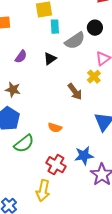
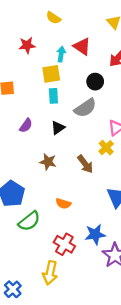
cyan rectangle: (55, 27) -> (53, 96), moved
black circle: (95, 28) -> (95, 82), moved
brown star: (13, 90) -> (48, 162), moved

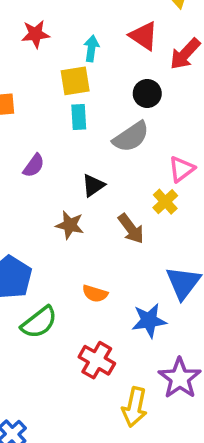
red triangle: (82, 46) -> (144, 36), moved
black triangle: (58, 128) -> (93, 185), moved
blue star: (95, 234) -> (149, 321), moved
yellow arrow: (50, 273) -> (135, 407), moved

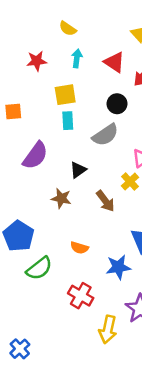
cyan arrow: (91, 48) -> (77, 58), moved
purple semicircle: (34, 166) -> (35, 156), size x1.6

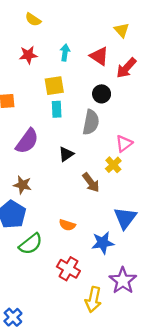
yellow semicircle: (68, 29) -> (33, 19), moved
gray semicircle: (105, 135) -> (91, 122), turned -45
brown star: (61, 198) -> (22, 185), moved

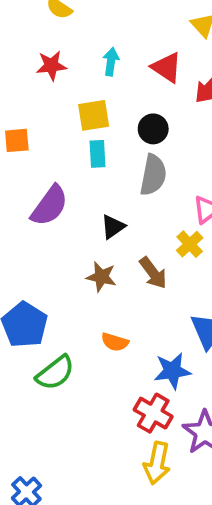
black circle: (102, 94) -> (153, 129), moved
brown star: (22, 185) -> (101, 277), moved
red cross: (68, 269) -> (153, 413), moved

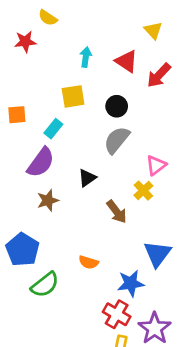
red star: (51, 66) -> (25, 42), moved
cyan rectangle: (97, 154) -> (53, 129), moved, turned 42
gray semicircle: (153, 175) -> (117, 140), turned -152
brown star: (101, 277) -> (48, 200), moved, turned -30

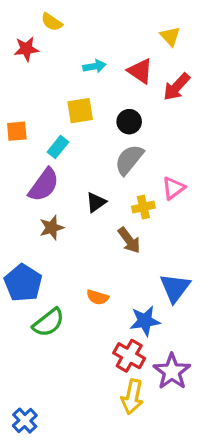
cyan arrow: (86, 57) -> (94, 66), turned 72
yellow cross: (143, 191) -> (143, 207), moved, turned 30

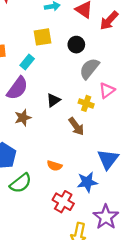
gray semicircle: (129, 160) -> (89, 69), moved
yellow cross: (143, 207) -> (86, 103), turned 32
red cross: (129, 356) -> (63, 202), moved

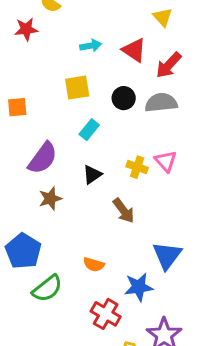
cyan rectangle: (27, 62) -> (89, 130), moved
gray semicircle: (89, 69) -> (161, 103), moved, turned 45
pink triangle: (107, 90) -> (166, 161), turned -35
yellow cross: (86, 103) -> (137, 167), moved

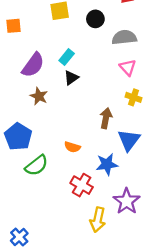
gray semicircle: (161, 103) -> (124, 37), moved
cyan rectangle: (89, 130) -> (67, 57), moved
yellow cross: (137, 167) -> (133, 97), moved
brown star: (50, 199) -> (39, 96), turned -30
brown arrow: (124, 211) -> (106, 118), moved, turned -132

